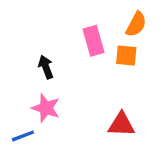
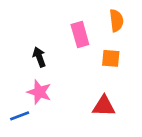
orange semicircle: (136, 24) -> (116, 21), turned -35
orange square: (126, 56) -> (111, 58), moved

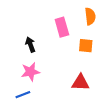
pink star: (39, 92) -> (30, 72), turned -30
blue line: (20, 116) -> (23, 95), moved

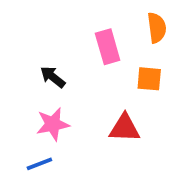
black arrow: (30, 45) -> (53, 77), turned -32
red triangle: (80, 83) -> (125, 128), moved

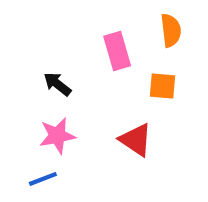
red triangle: (125, 128) -> (136, 140), turned 32

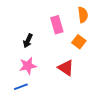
black arrow: (57, 84) -> (28, 41), turned -104
orange square: (163, 86) -> (79, 42), turned 32

